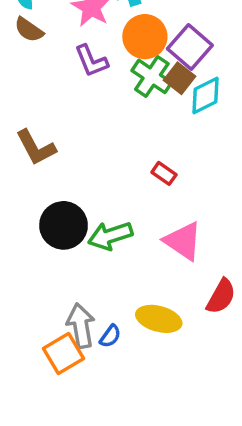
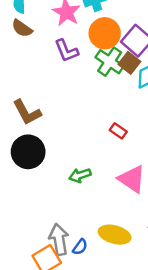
black circle: (64, 225) -> (28, 152), moved
green arrow: (110, 236) -> (80, 175), size x0.7

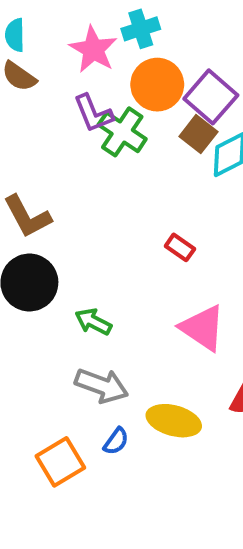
green cross: (110, 62) -> (122, 132), moved
green arrow: (80, 175) -> (93, 322), moved, turned 45
gray arrow: (59, 240) -> (102, 386), moved, turned 120

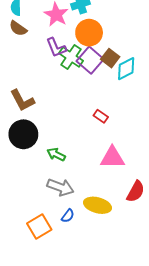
purple square: (211, 97) -> (90, 60), moved
pink triangle: (203, 328) -> (112, 158), turned -35

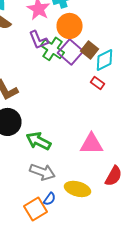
red rectangle: (101, 116) -> (98, 83), moved
green arrow: (56, 154) -> (38, 141), size x1.4
orange square: (39, 226) -> (36, 209), moved

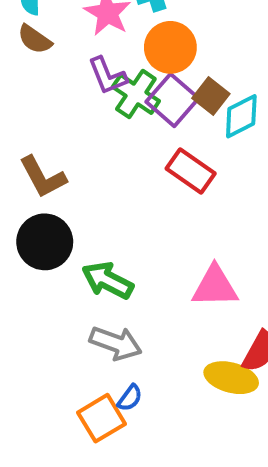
red rectangle: (98, 83) -> (191, 171), moved, size x1.6
yellow ellipse: (78, 189) -> (231, 378), moved

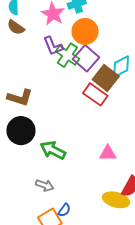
brown square: (211, 96) -> (106, 78), moved, size x1.4
brown L-shape: (43, 177) -> (20, 98), turned -45
pink triangle: (215, 286) -> (108, 153), size x0.7
gray arrow: (116, 343) -> (45, 185), moved, size x0.7

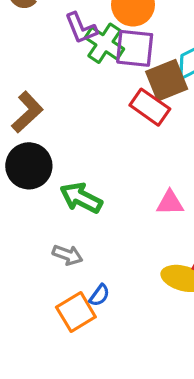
purple square: (86, 58) -> (135, 48), turned -35
brown square: (106, 78) -> (167, 80), turned 30
brown L-shape: (20, 98) -> (27, 112), turned -60

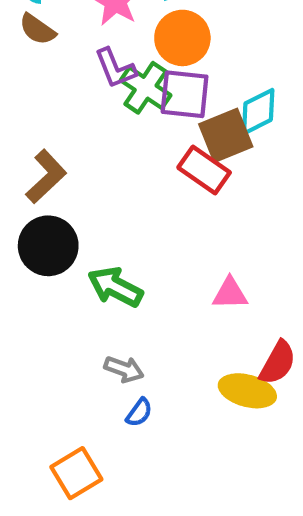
gray arrow: (68, 255) -> (124, 369), moved
orange square: (76, 312) -> (76, 473), moved

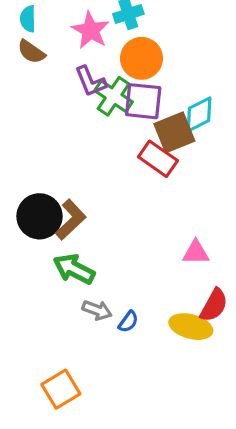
brown L-shape: (46, 177) -> (71, 220), moved
green arrow: (115, 287) -> (74, 269), moved
pink triangle: (230, 293) -> (196, 253), moved
blue semicircle: (139, 412) -> (128, 322), moved

